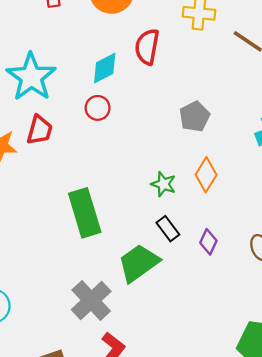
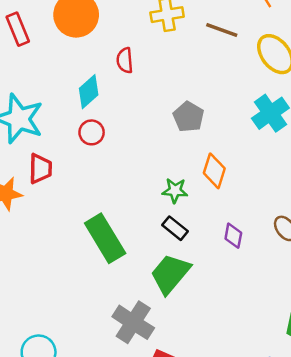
red semicircle: (147, 47) -> (125, 60), size x0.7
black rectangle: (168, 229) -> (175, 228), moved

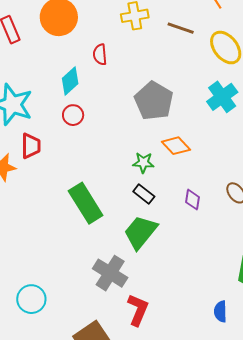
gray pentagon: (189, 117) -> (154, 101), size x1.5
orange diamond: (214, 171) -> (176, 146), turned -60

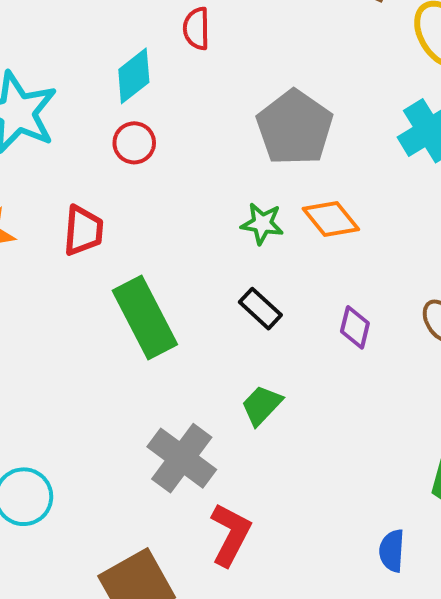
red trapezoid: (31, 146) -> (83, 231), moved
green star: (143, 163) -> (262, 224), moved
green trapezoid: (140, 232) -> (262, 405), moved, size x0.6

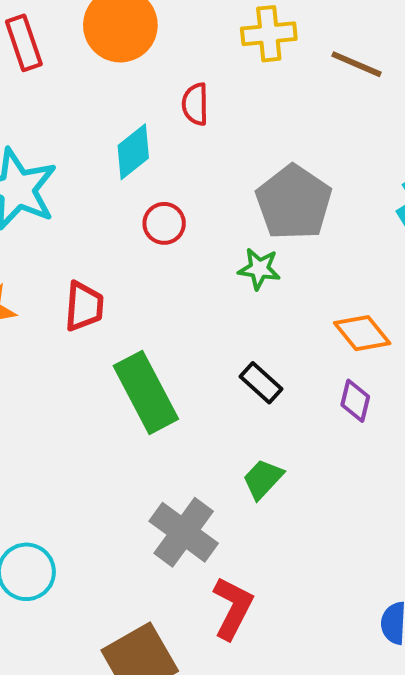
red circle: (134, 143) -> (164, 223), moved
orange diamond: (331, 219) -> (362, 333), moved
green star: (262, 224) -> (259, 269), moved

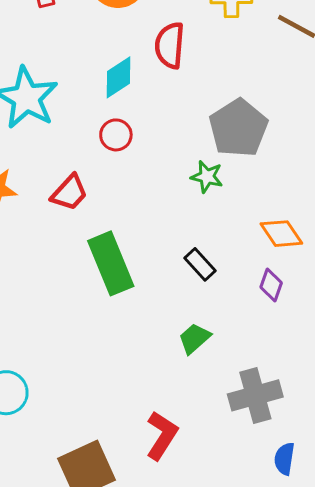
red semicircle: (195, 104) -> (170, 45), size x1.4
red circle: (164, 223) -> (116, 135), moved
red trapezoid: (84, 306) -> (69, 193), turned 33
gray cross: (184, 532) -> (255, 395), moved, turned 33

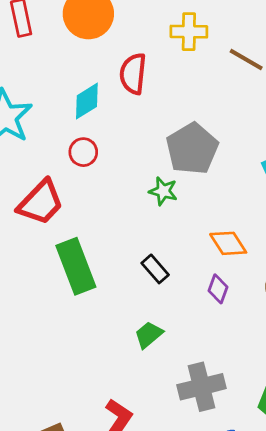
red trapezoid: (69, 193) -> (41, 202), size x1.4

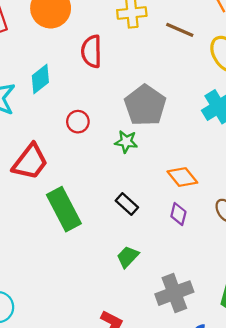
cyan diamond: (87, 101) -> (40, 79), moved
red circle: (83, 152) -> (78, 122), moved

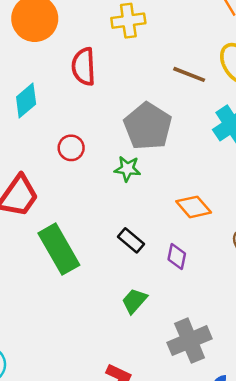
brown line: (180, 30) -> (189, 74), moved
purple diamond: (178, 214) -> (177, 257), moved

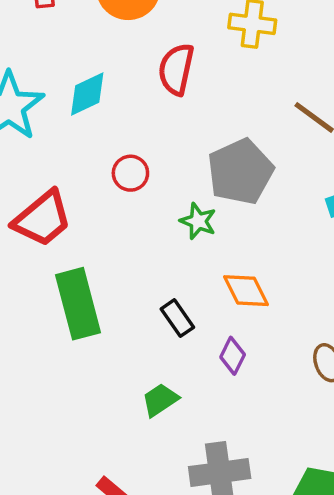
orange diamond: (194, 207) -> (246, 291), moved

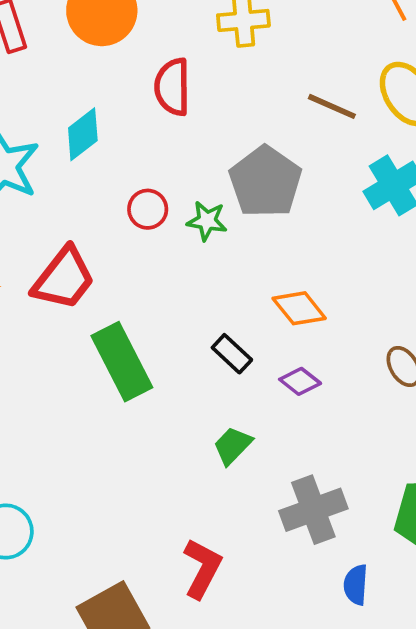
green star: (198, 221) -> (207, 221), moved
purple diamond: (233, 356) -> (300, 381), turned -66

